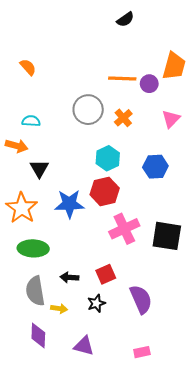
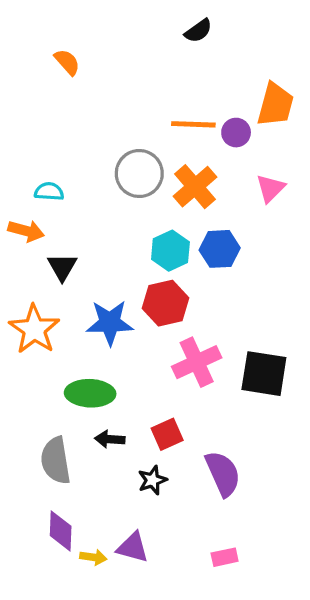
orange semicircle: (28, 67) -> (67, 62), moved
orange cross: (123, 118) -> (195, 187), size x1.5
blue hexagon: (155, 167) -> (220, 249), moved
green ellipse: (33, 248) -> (90, 393), moved
yellow arrow: (59, 309) -> (93, 557), moved

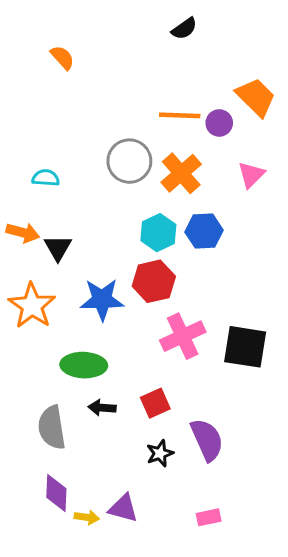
orange trapezoid: (275, 105) -> (256, 97), turned -60
orange arrow: (26, 231) -> (23, 233), moved
black star: (152, 480) -> (160, 453), moved

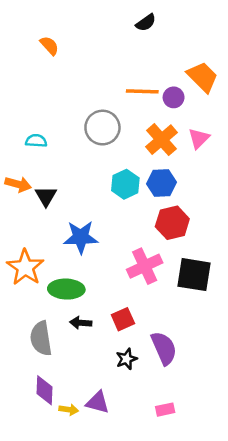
orange cross: (181, 173) -> (161, 140), moved
red hexagon: (154, 281) -> (172, 223), moved
orange star: (32, 306) -> (25, 267), moved

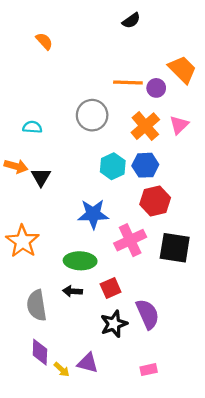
blue star: (81, 237) -> (93, 214), moved
green ellipse: (66, 289) -> (80, 261), moved
black star: (127, 359) -> (114, 324), size x1.4
yellow arrow: (69, 410) -> (62, 370), turned 35

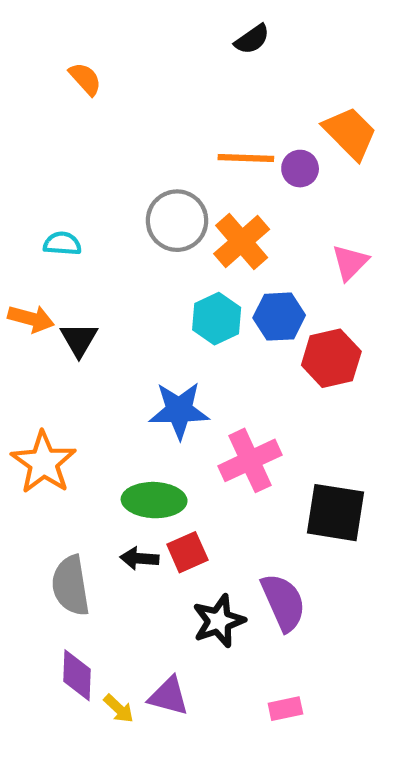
pink triangle: (179, 125) -> (350, 262), moved
orange cross: (145, 126) -> (242, 241), moved
red hexagon: (155, 201) -> (331, 358), moved
black square: (175, 248) -> (335, 513), moved
red square: (111, 288) -> (187, 552), moved

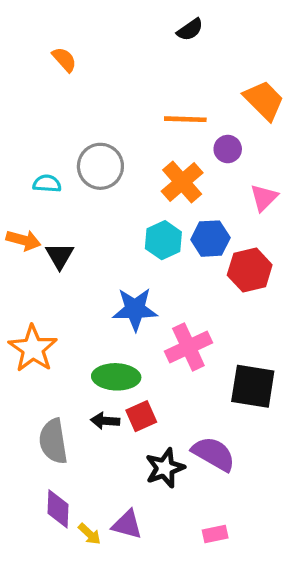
purple circle: (300, 169) -> (228, 149), moved
gray circle: (177, 221) -> (100, 166), moved
purple semicircle: (283, 602) -> (214, 454), turned -36

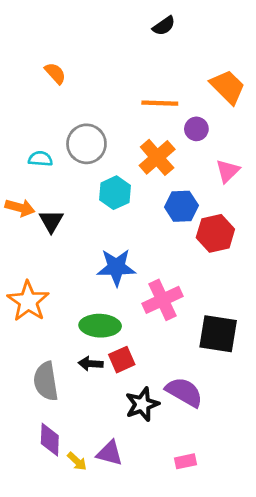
orange semicircle: (64, 59) -> (55, 73), moved
cyan hexagon: (163, 240) -> (115, 193), moved

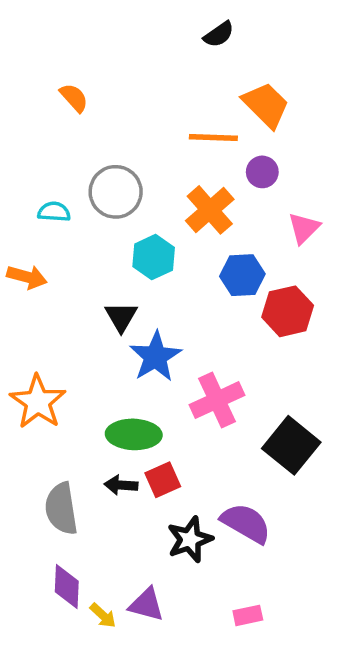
orange trapezoid: (228, 87) -> (266, 105), moved
black triangle: (51, 221) -> (121, 317), moved
blue star: (116, 267) -> (155, 357), turned -30
black square: (218, 334) -> (291, 445), turned 30

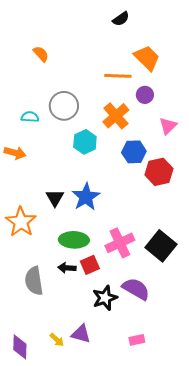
black triangle: (121, 317) -> (55, 198), moved
pink cross: (217, 400) -> (120, 243), moved
purple diamond: (67, 586) -> (20, 347), moved

